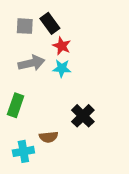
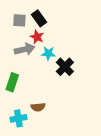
red star: (62, 46) -> (37, 37), moved
black cross: (83, 116) -> (65, 67), moved

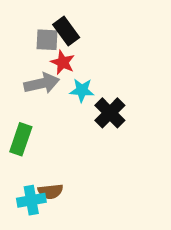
gray square: (19, 20) -> (47, 40), moved
brown semicircle: (38, 107) -> (50, 191), moved

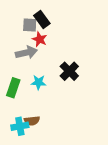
cyan star: (82, 90) -> (39, 82), moved

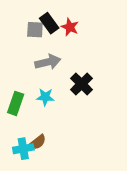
red star: (40, 39) -> (70, 27), moved
gray arrow: (26, 53) -> (48, 62), moved
brown semicircle: (32, 121) -> (38, 142), turned -32

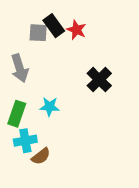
gray arrow: (48, 62) -> (20, 68), moved, turned 85
black cross: (82, 84) -> (99, 80), moved
cyan cross: (23, 149) -> (25, 141), moved

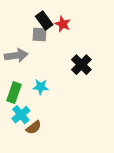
gray square: (38, 33) -> (39, 34), moved
gray arrow: (20, 68) -> (16, 55), turned -80
cyan cross: (25, 141) -> (21, 115), turned -30

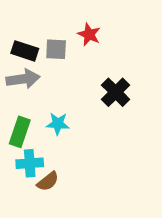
black rectangle: (44, 21) -> (25, 51), moved, turned -36
cyan cross: (21, 115) -> (30, 163), turned 36

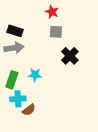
red star: (89, 34) -> (52, 12), moved
gray square: (56, 49) -> (56, 32), moved

